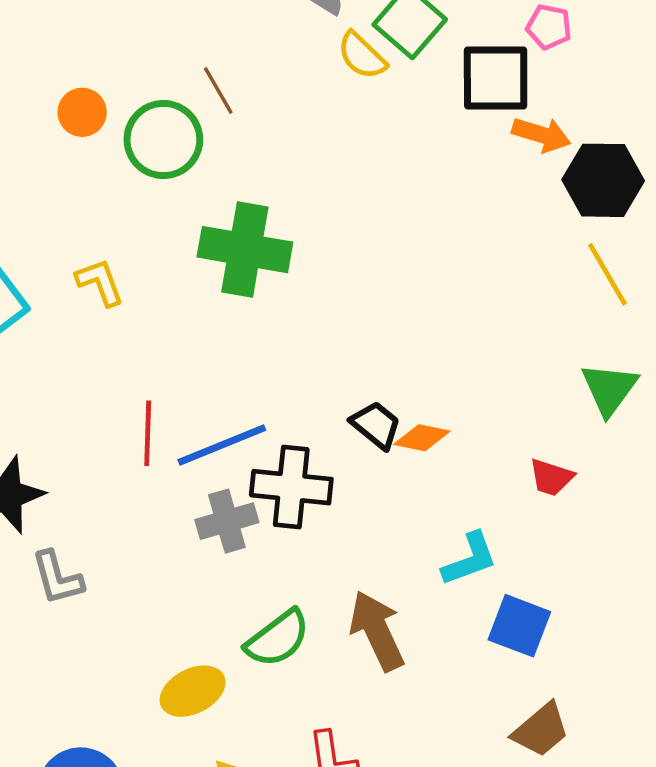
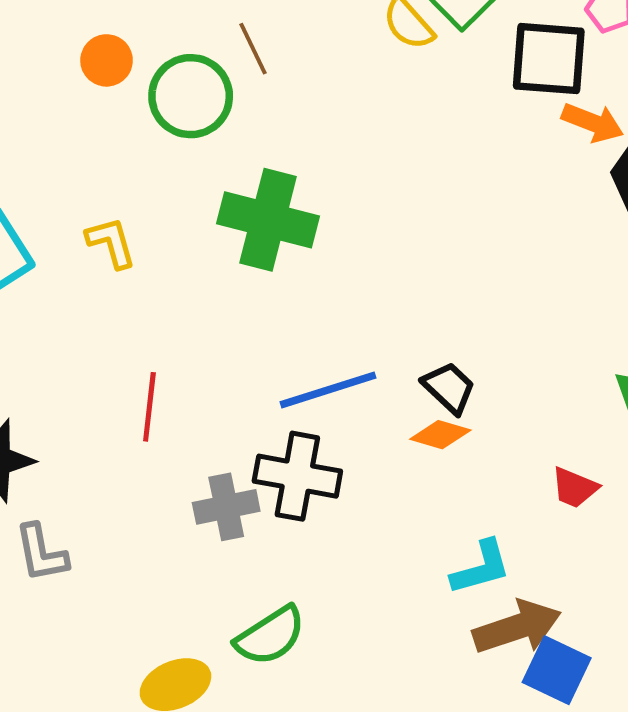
black trapezoid: (376, 425) -> (449, 388), moved
blue line: (222, 445) -> (328, 390), moved
blue square: (519, 626) -> (557, 670), moved
brown arrow: (377, 631) -> (517, 627), moved, turned 92

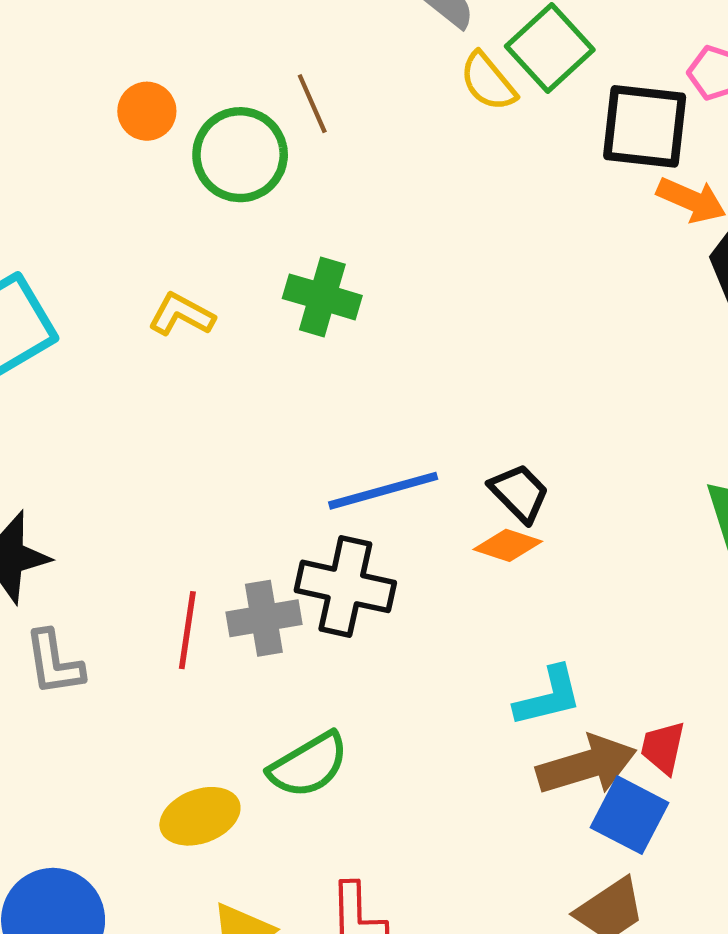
green cross: (268, 220) -> (322, 297), size x0.7
yellow L-shape: (111, 242) -> (181, 315), moved, turned -48
red line: (149, 407) -> (187, 630), moved
red trapezoid: (574, 488) -> (663, 748), moved, turned 78

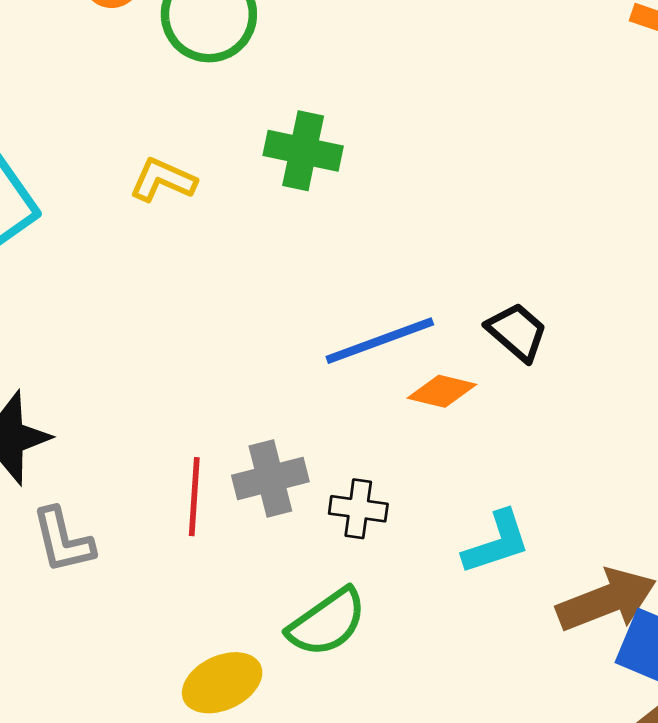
orange diamond: (508, 545) -> (442, 391), moved
black cross: (345, 586) -> (358, 509), moved, size x0.6
cyan L-shape: (548, 697) -> (497, 543), moved

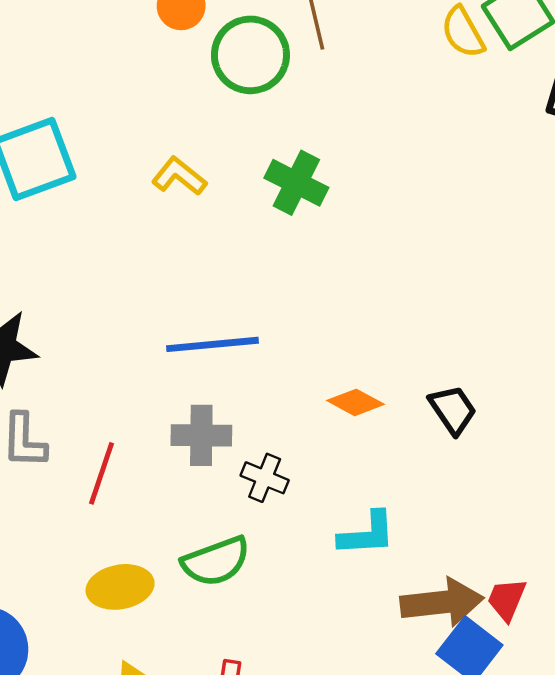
black trapezoid: (517, 332) -> (453, 410), moved
blue line: (380, 341) -> (212, 344), moved
red line: (194, 497) -> (102, 473), moved

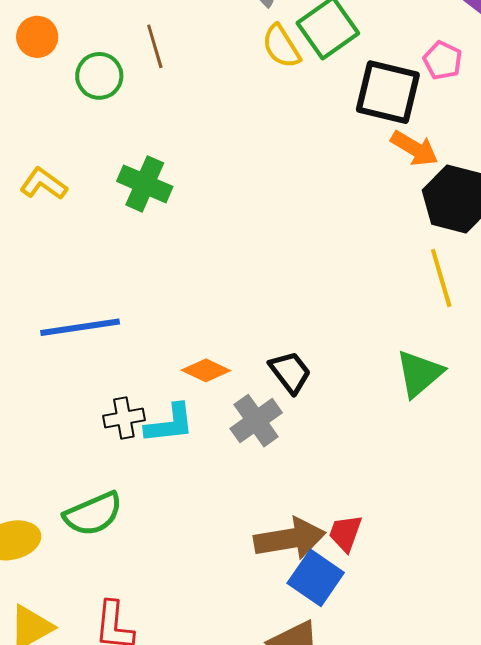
green circle: (250, 55) -> (99, 76), size x0.7
gray cross: (201, 435) -> (256, 421), moved, turned -33
black cross: (265, 478) -> (124, 418), moved, turned -30
cyan L-shape: (367, 534) -> (170, 424), moved

